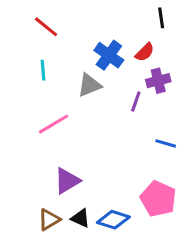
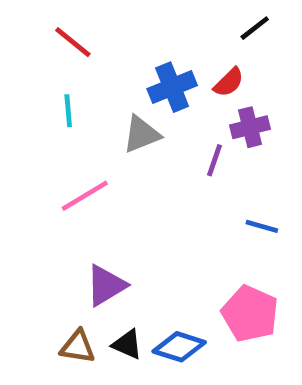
black line: (161, 18) -> (255, 28), turned 60
blue cross: (109, 55) -> (172, 87), turned 32
brown triangle: (49, 220) -> (78, 347), turned 40

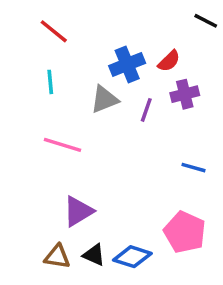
black line: (255, 28) -> (206, 21), moved, turned 65
purple line: (215, 160) -> (146, 110), moved
pink line: (85, 196) -> (62, 145), turned 48

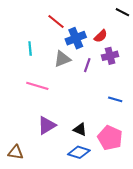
red line: (54, 31) -> (56, 22), moved
black triangle: (94, 255) -> (80, 129), moved
brown triangle: (57, 257) -> (16, 152), moved

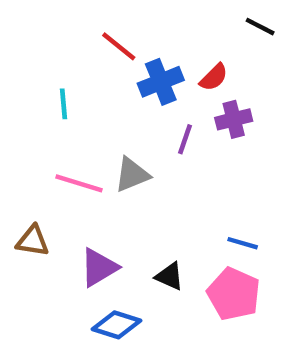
gray triangle: (62, 59) -> (132, 175), moved
blue line: (115, 99) -> (243, 243), moved
brown triangle: (16, 152) -> (33, 241), moved
blue diamond: (79, 152) -> (117, 325), moved

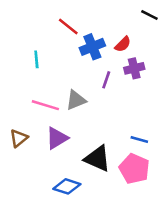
brown triangle: (33, 241) -> (19, 138), turned -48
purple triangle: (99, 267) -> (57, 138), moved
black triangle: (170, 276) -> (97, 159), size x1.6

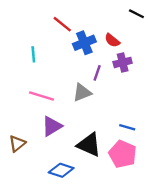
red semicircle: (123, 44) -> (112, 40), turned 84
gray triangle: (76, 100) -> (82, 93), moved
brown triangle: (19, 138) -> (17, 144), moved

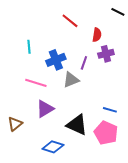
red line: (62, 24) -> (70, 21), moved
red semicircle: (112, 40) -> (97, 35), turned -120
blue cross: (84, 43) -> (56, 60), moved

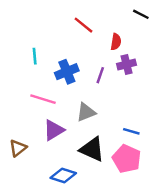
gray triangle: (71, 80) -> (86, 112), moved

